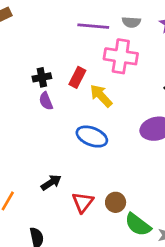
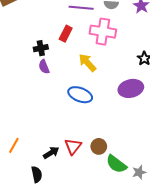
red rectangle: (77, 77) -> (66, 34), moved
black arrow: (51, 183) -> (51, 153), moved

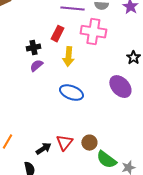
yellow arrow: (87, 63) -> (68, 57), moved, turned -132
purple semicircle: (44, 67) -> (36, 66), turned 72
purple ellipse: (131, 88) -> (120, 87), turned 60

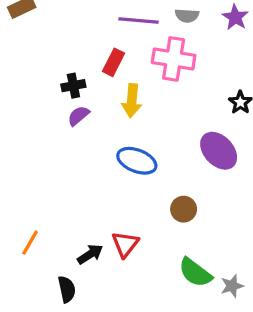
brown circle: (89, 143) -> (184, 209), moved

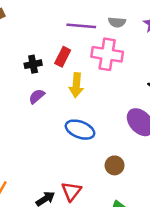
black cross: (73, 86) -> (33, 64), moved

